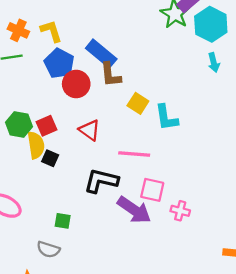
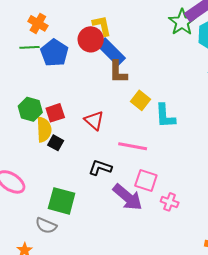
yellow L-shape: (51, 31) -> (102, 26), moved
blue pentagon: (59, 63) -> (54, 53), moved
red circle: (76, 84) -> (91, 39), moved
black L-shape: (101, 181) -> (100, 168), size x0.7
green square: (63, 221) -> (62, 201), size x1.8

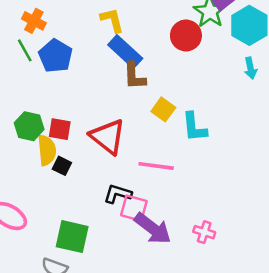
red circle: (91, 39) -> (186, 35), moved
green line: (29, 47) -> (25, 50), turned 66
red square: (55, 113) -> (60, 129), turned 30
red triangle: (94, 121) -> (108, 137), size x1.5
pink square: (146, 181) -> (134, 208), moved

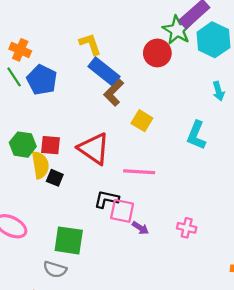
cyan arrow: (250, 68) -> (218, 91), moved
brown L-shape: (134, 76) -> (114, 93), turned 52
cyan L-shape: (194, 127) -> (196, 135), moved, turned 32
purple arrow: (153, 228) -> (140, 228), size x0.5

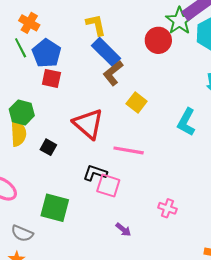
red square: (51, 145) -> (51, 78), moved
yellow semicircle: (40, 165) -> (18, 133), moved
purple arrow: (140, 228) -> (123, 230), moved
gray semicircle: (55, 269) -> (22, 233), moved

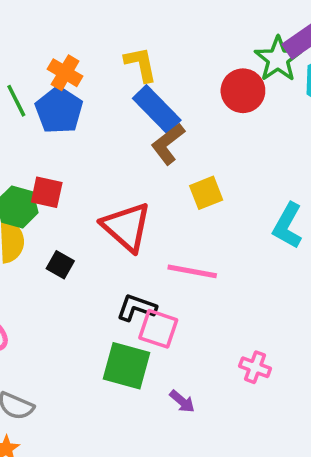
orange cross: (29, 23) -> (65, 73), moved
red square: (51, 78) -> (47, 192), moved
yellow square: (137, 103) -> (206, 193), turned 30
green square: (55, 208) -> (126, 366), moved

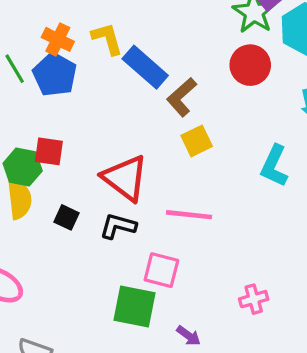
yellow L-shape: (141, 64) -> (107, 39), moved
red circle: (243, 91) -> (250, 65), moved
brown L-shape: (168, 144) -> (182, 97), moved
black L-shape: (136, 308) -> (118, 226), moved
pink cross: (255, 367) -> (254, 299), turned -32

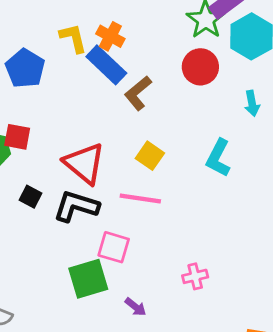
orange cross: (58, 39) -> (110, 36), moved
yellow square: (197, 141) -> (150, 156), moved, turned -32
black L-shape: (118, 226) -> (76, 206), size x1.4
green square: (135, 306) -> (88, 279), turned -30

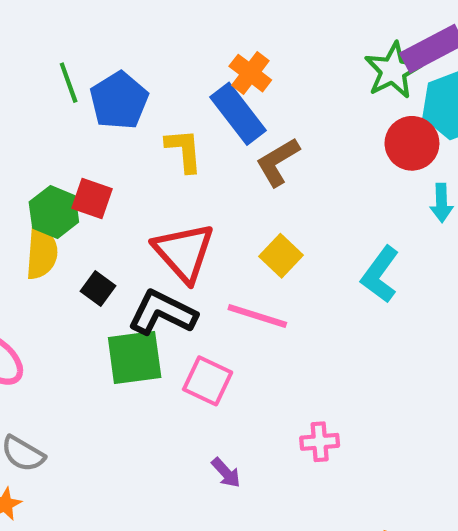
yellow L-shape: (73, 38) -> (184, 150), moved
red circle: (200, 67) -> (412, 143), moved
green square: (88, 279) -> (135, 357), moved

